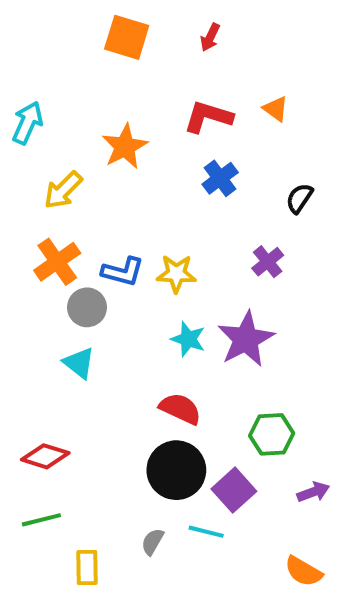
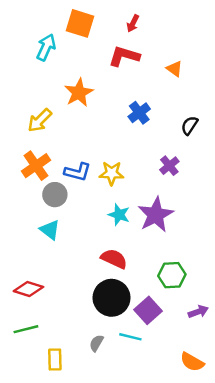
red L-shape: (208, 117) -> (124, 56), moved
cyan arrow: (27, 123) -> (46, 47), moved

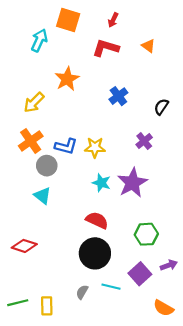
orange triangle: (174, 69) -> (148, 46), moved
purple square: (148, 310) -> (140, 274), moved
green line: (26, 329) -> (18, 303), moved

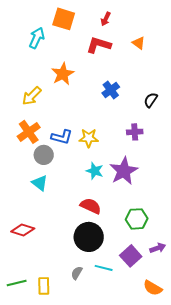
purple cross: (144, 141) -> (135, 132), turned 35

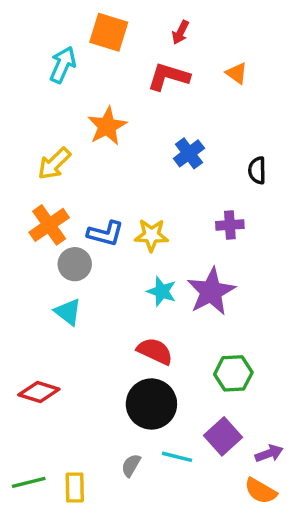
black semicircle: (151, 100) -> (257, 170), turned -35
purple arrow: (158, 248) -> (269, 453), moved

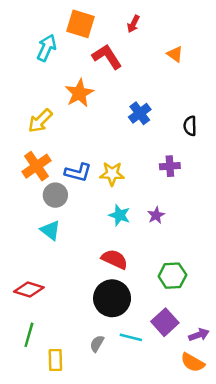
red L-shape: (168, 77) -> (107, 57), moved, turned 40
purple star: (211, 291) -> (156, 215), size x0.5
green line: (29, 482) -> (29, 335), moved, turned -60

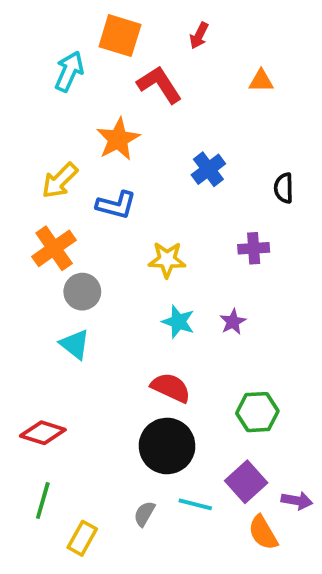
orange triangle: (175, 54) -> (261, 81), turned -36
blue L-shape: (78, 172) -> (116, 205), moved
purple arrow: (199, 335) -> (297, 501), turned 30
yellow rectangle: (55, 360) -> (82, 538), turned 30
orange semicircle: (193, 362) -> (263, 533), moved, turned 30

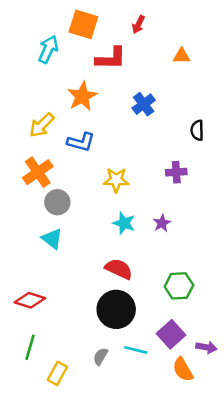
red L-shape: (159, 85) -> (111, 58), turned 124
blue cross: (208, 169) -> (144, 104), moved

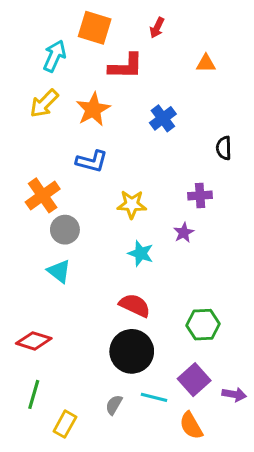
yellow arrow: (42, 125) -> (44, 103), moved
purple star: (162, 223) -> (184, 233), moved
orange semicircle: (183, 369) -> (191, 426), moved

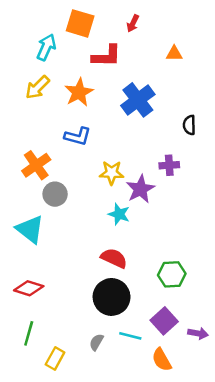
blue cross: (163, 118) -> (138, 100), size x1.5
purple star: (184, 233) -> (140, 189), moved, size x1.6
cyan triangle: (59, 271) -> (30, 229), moved, size x1.4

